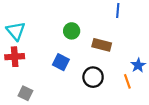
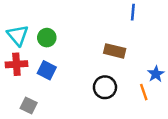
green circle: (72, 31) -> (47, 38), moved
blue square: (61, 62) -> (47, 70), moved

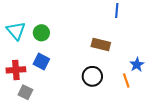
red cross: (16, 64) -> (16, 70), moved

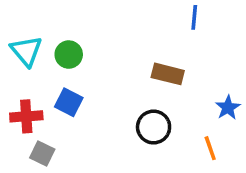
orange line: (126, 81) -> (210, 148), moved

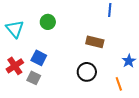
green circle: (69, 55) -> (48, 22), moved
red cross: (26, 116) -> (15, 66), turned -30
gray square: (42, 154) -> (34, 78), moved

